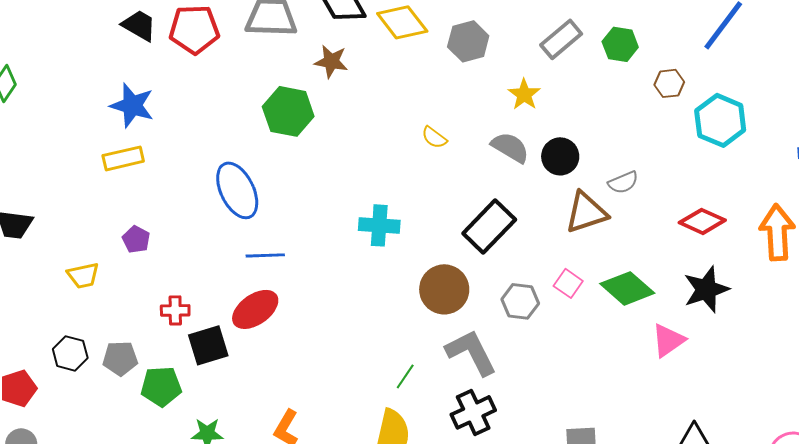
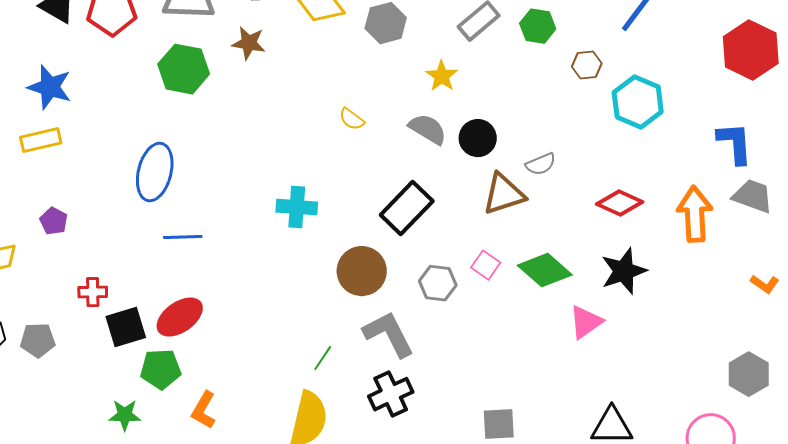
green hexagon: (288, 111) -> (184, 69), moved
blue ellipse: (237, 190) -> (155, 172), turned 40
red ellipse: (255, 309) -> (180, 317), moved
green pentagon: (161, 386) -> (161, 369), moved

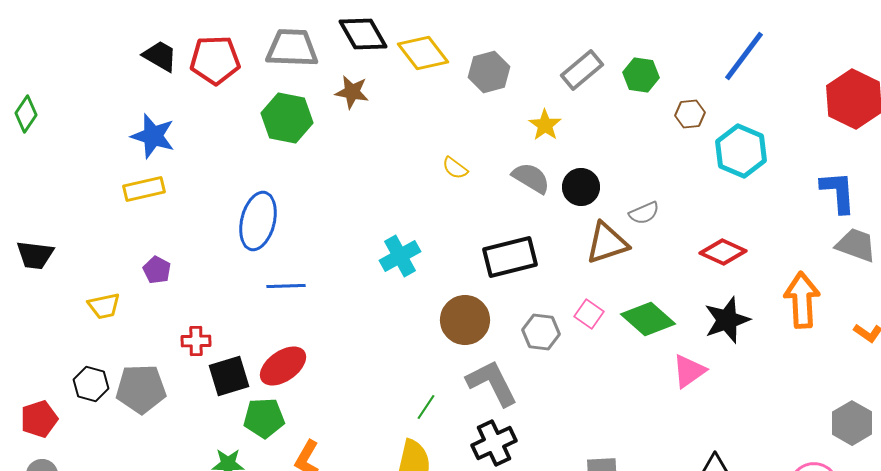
cyan cross: (297, 207) -> (400, 256), turned -33
black rectangle: (407, 208) -> (510, 257), turned 32
orange arrow: (695, 214) -> (802, 300), moved
gray pentagon: (38, 340) -> (141, 389), size x1.4

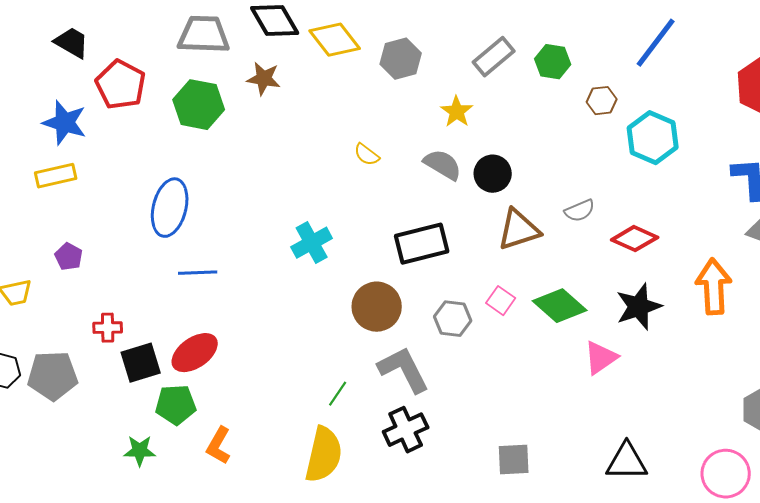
red pentagon: (215, 60) -> (121, 85), moved, turned 30
gray semicircle: (644, 213) -> (580, 211), moved

